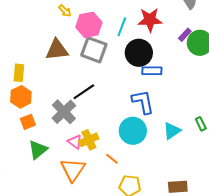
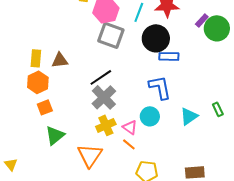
brown triangle: (57, 50) -> (60, 60), moved, size x0.7
gray cross: (64, 112) -> (104, 97), moved
cyan circle: (133, 131) -> (150, 116), size x0.7
pink triangle: (75, 142) -> (130, 127), moved

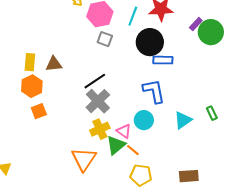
gray square: (111, 35) -> (105, 39), size x0.6
green triangle: (55, 135) -> (116, 145), moved
orange line: (129, 144) -> (133, 150), moved

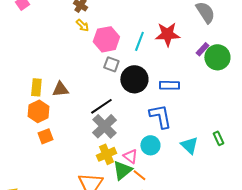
black circle: (150, 42) -> (134, 79), moved
cyan triangle: (183, 120) -> (189, 145), turned -42

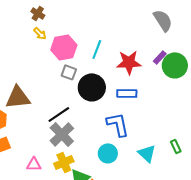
red star: (167, 34) -> (129, 62), moved
brown triangle: (60, 89) -> (18, 97), size x1.5
pink triangle: (130, 156) -> (34, 164), moved, turned -35

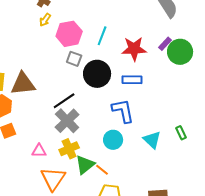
yellow arrow: (40, 33) -> (45, 20), turned 80

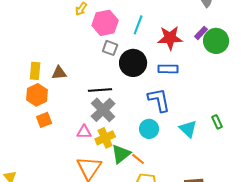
brown triangle: (23, 84) -> (59, 73), size x0.6
black line: (64, 101) -> (100, 90), turned 30
pink triangle: (39, 151) -> (84, 132), moved

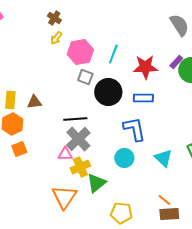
pink triangle: (84, 132) -> (65, 154), moved
orange line: (138, 159) -> (164, 200), moved

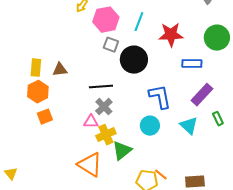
purple rectangle: (176, 62) -> (202, 95), moved, size x1.6
blue rectangle: (143, 98) -> (192, 64), moved
gray cross: (78, 139) -> (104, 107), size x0.7
orange triangle: (64, 197) -> (90, 165), turned -32
orange line: (164, 200) -> (161, 175), moved

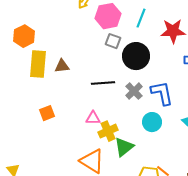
yellow rectangle: (36, 68) -> (38, 64), size x1.5
orange hexagon: (38, 92) -> (24, 36), moved
gray cross: (104, 107) -> (134, 91), moved

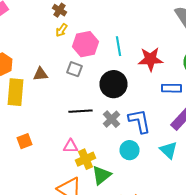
cyan line: (141, 18) -> (118, 46), turned -30
gray square: (113, 41) -> (74, 69), moved
brown triangle: (62, 66) -> (40, 74), moved

